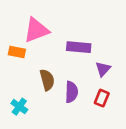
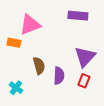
purple rectangle: (79, 47) -> (78, 16), moved
purple triangle: (103, 69) -> (85, 57), size x1.6

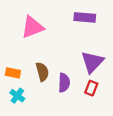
orange rectangle: (14, 43) -> (13, 73), moved

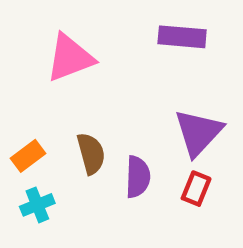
orange rectangle: (13, 73) -> (28, 156), turned -48
cyan cross: (17, 96) -> (37, 205), turned 32

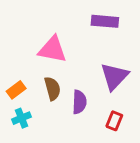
pink triangle: (70, 58) -> (52, 50), moved, turned 32
red rectangle: (196, 189) -> (114, 121), moved

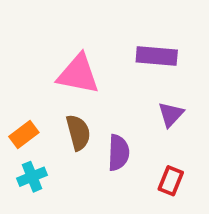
purple rectangle: (105, 21) -> (157, 56), moved
purple triangle: (114, 76) -> (171, 114), size x0.6

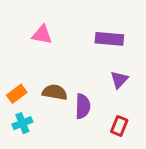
pink triangle: (78, 74) -> (42, 35), moved, size x0.7
brown semicircle: (78, 132) -> (55, 92), turned -65

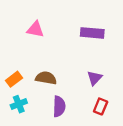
purple triangle: (119, 80) -> (95, 78), moved
purple semicircle: (83, 106) -> (59, 106), moved

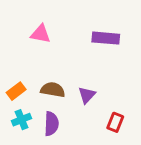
purple triangle: (95, 78) -> (87, 95), moved
purple semicircle: (59, 106) -> (51, 124), moved

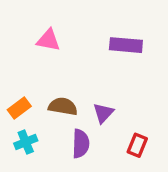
purple semicircle: (51, 124) -> (81, 144), moved

